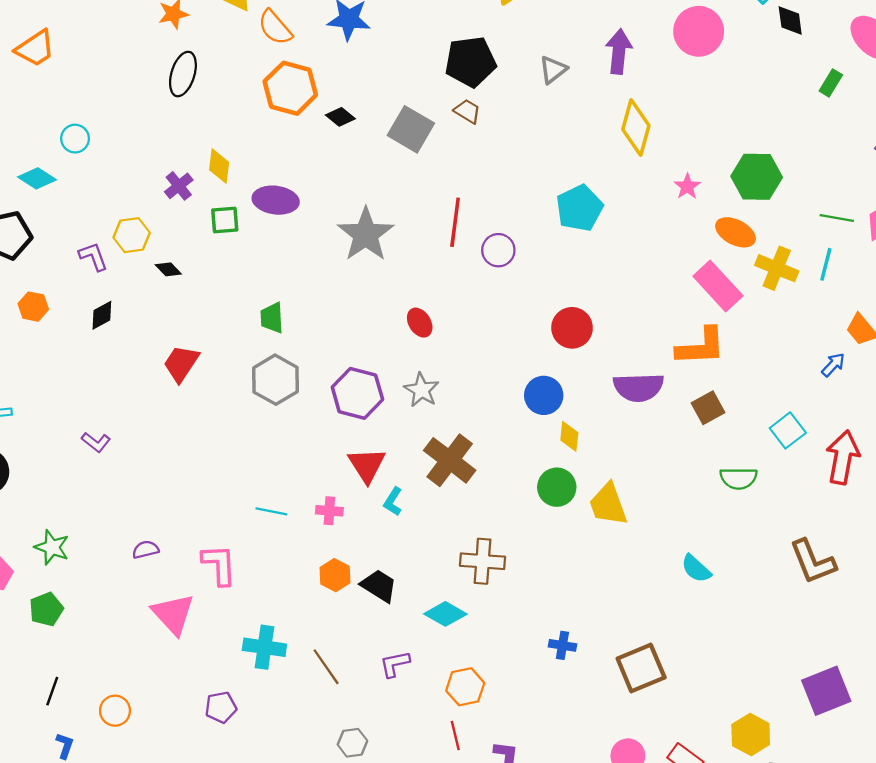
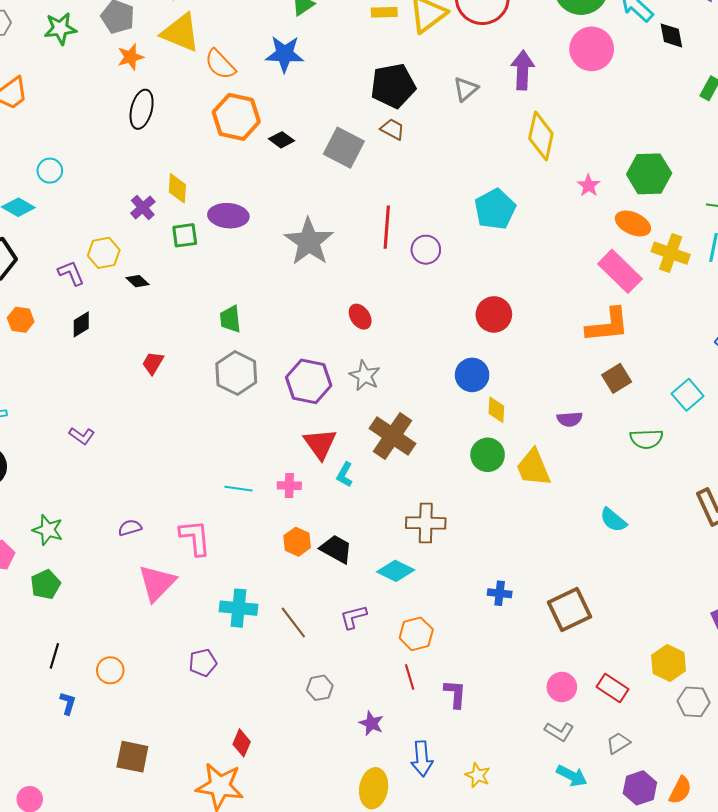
red trapezoid: (181, 363) -> (153, 363), size x0.7
purple semicircle: (638, 387) -> (570, 419), moved, size x0.6
pink triangle: (173, 614) -> (157, 583), turned 30

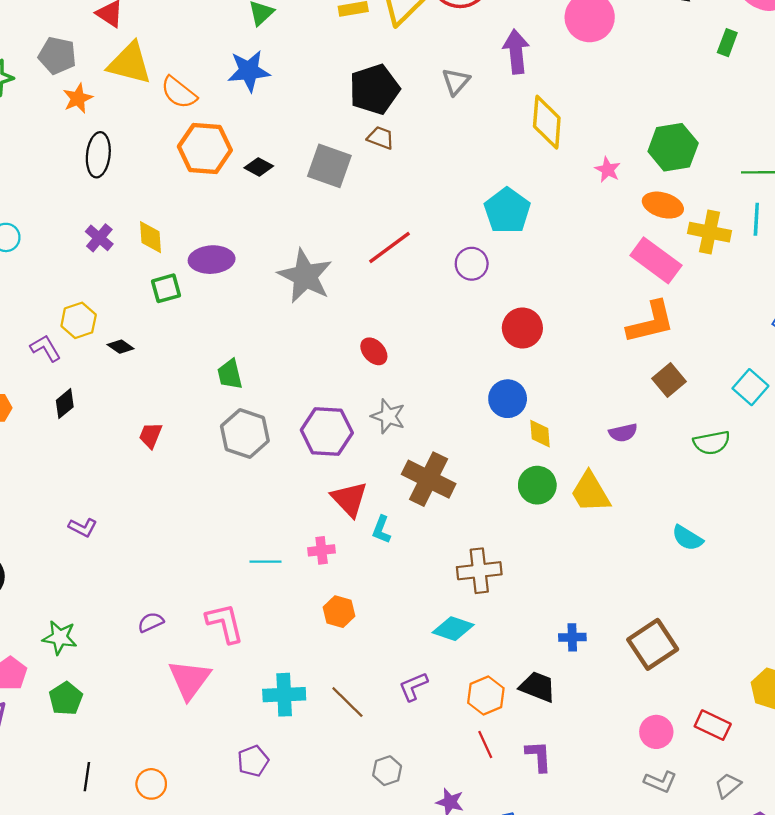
purple cross: (143, 208) -> (99, 238), moved
red line: (387, 227) -> (389, 248), turned 57
purple circle: (426, 250) -> (472, 264), moved
black trapezoid: (336, 549) -> (538, 687), moved

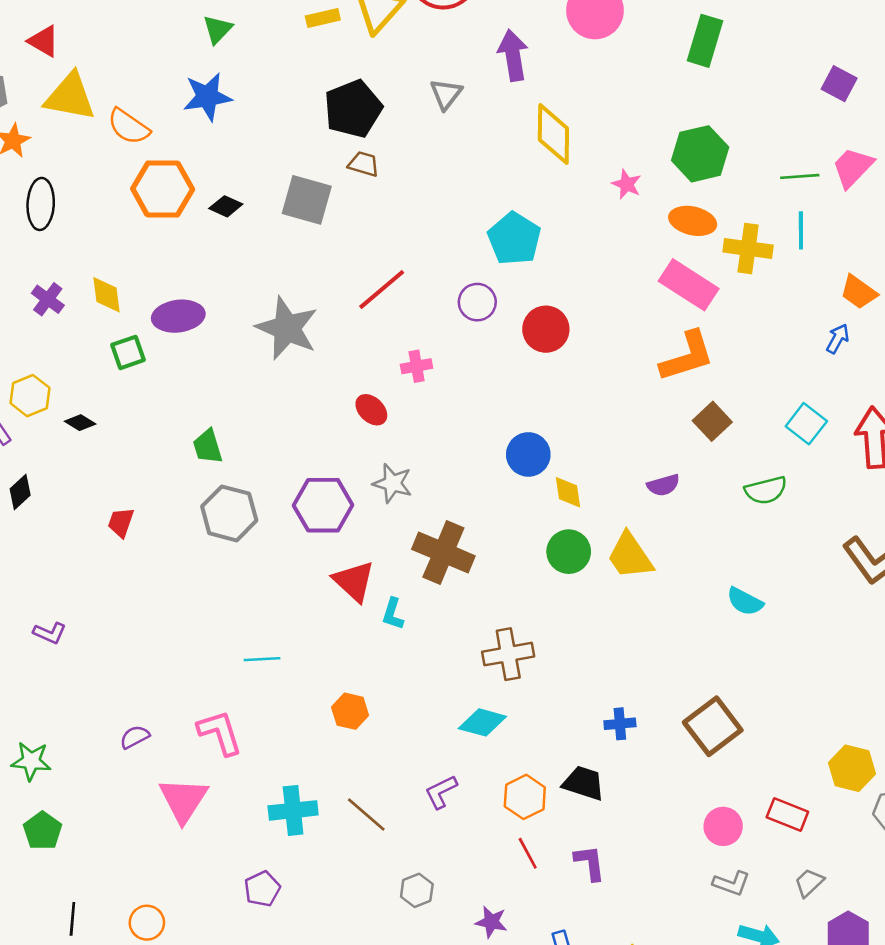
green rectangle: (727, 43) -> (705, 41), moved, size x1.6
red circle: (522, 328) -> (546, 329), moved
pink cross: (322, 550) -> (417, 366), moved

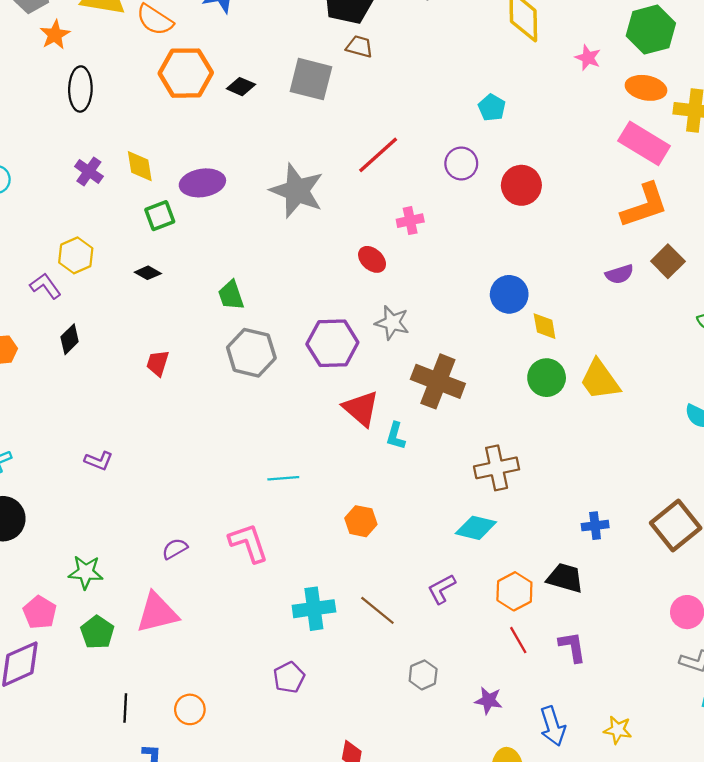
cyan pentagon: (514, 239) -> (492, 108), size x0.6
black diamond: (80, 423) -> (148, 273), moved
purple semicircle: (663, 485) -> (620, 274), moved
pink triangle: (183, 800) -> (157, 613), moved, turned 45

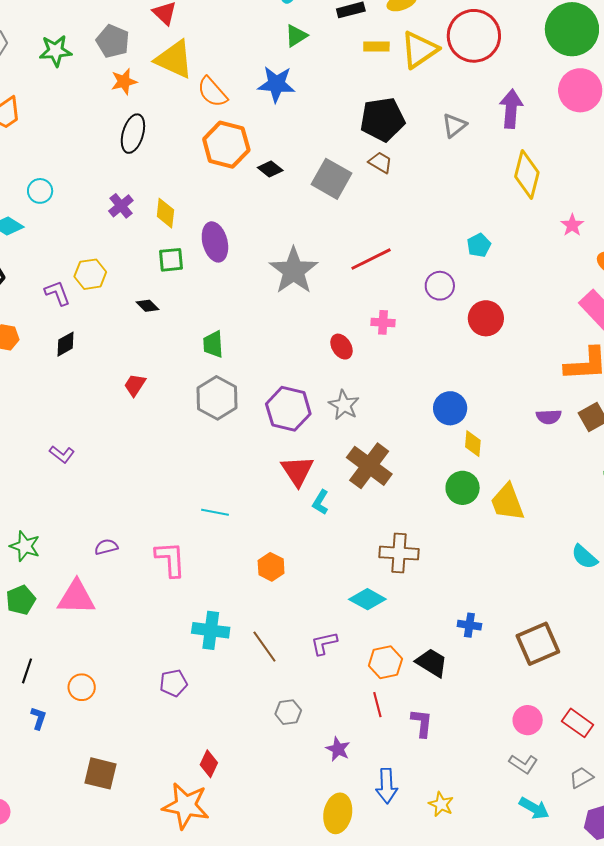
purple ellipse: (202, 183) -> (215, 242), turned 69

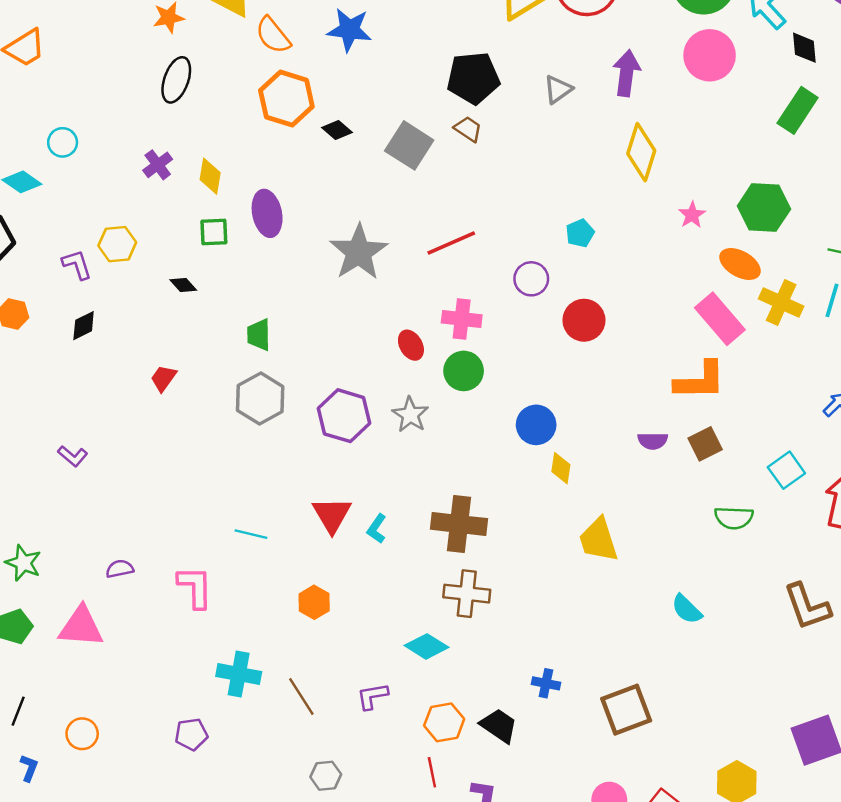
pink cross: (383, 322) -> (462, 319), size x1.4
brown cross: (369, 466) -> (459, 524), moved, turned -33
red triangle: (297, 471) -> (332, 515), moved
green circle: (463, 488) -> (464, 371), moved

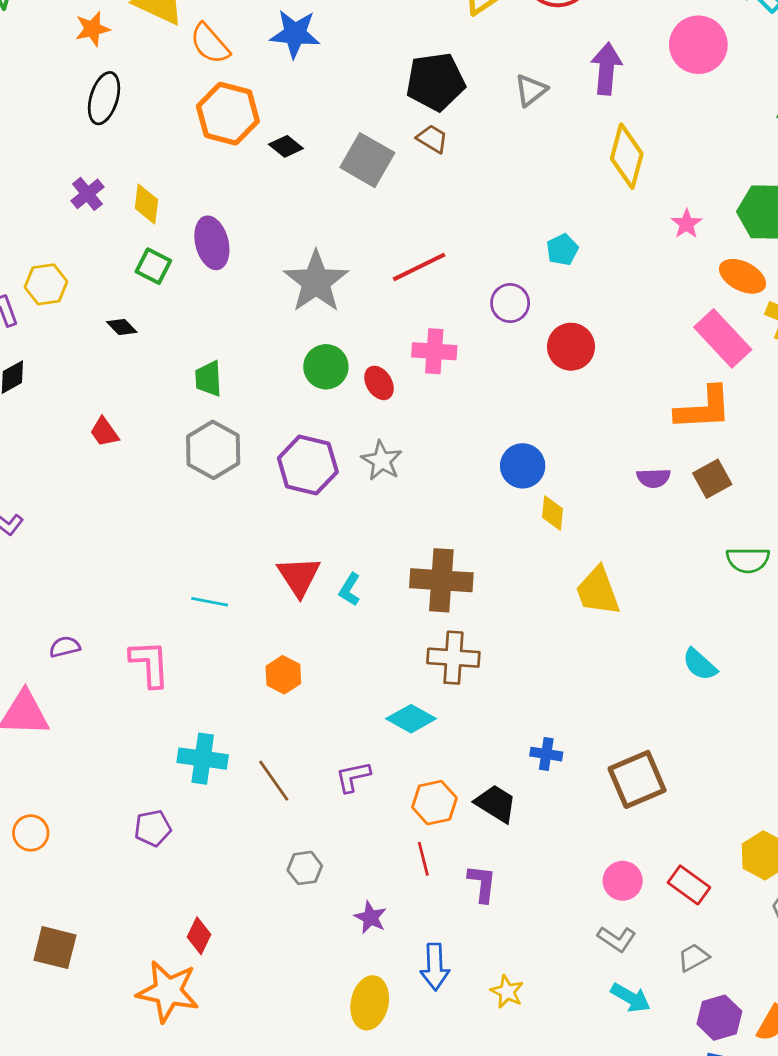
green square: (214, 232) -> (153, 266), turned 32
green circle: (464, 371) -> (326, 367), moved
red trapezoid: (163, 378) -> (104, 432), turned -68

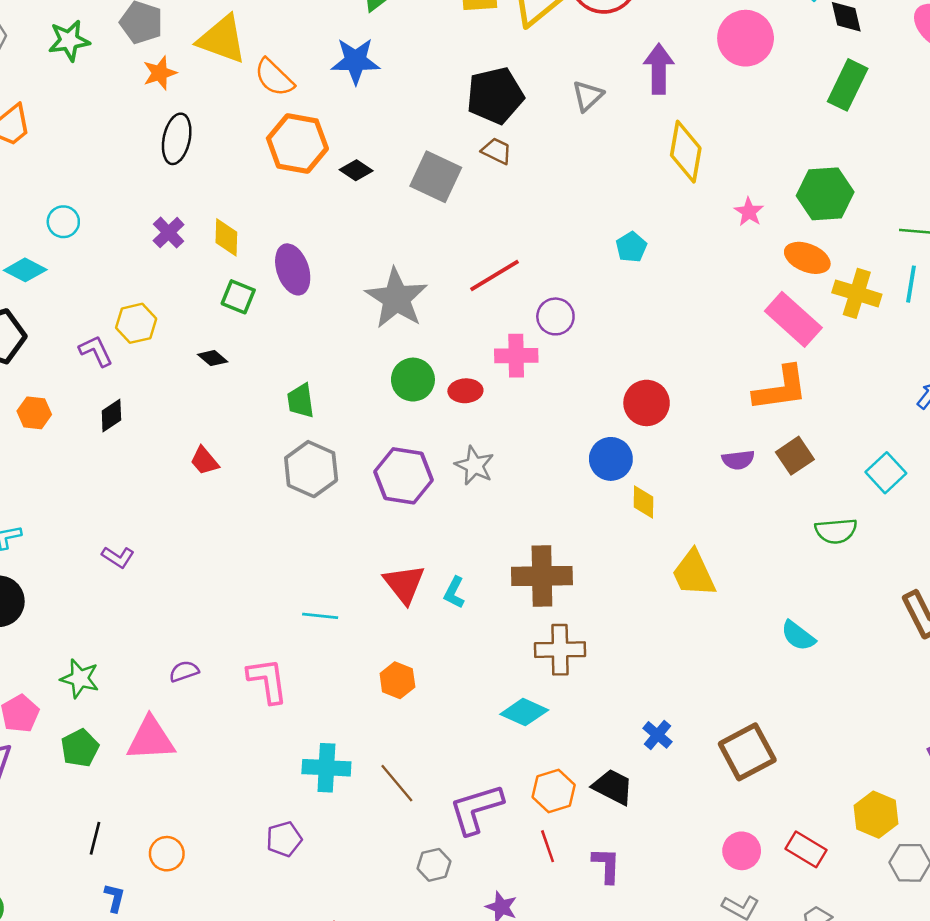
purple circle: (510, 303) -> (555, 316), moved
red circle: (571, 347) -> (647, 403), moved
red ellipse: (379, 383) -> (465, 391), turned -56
blue cross: (546, 754) -> (657, 735), turned 36
purple L-shape: (353, 777) -> (476, 809), moved, size x1.6

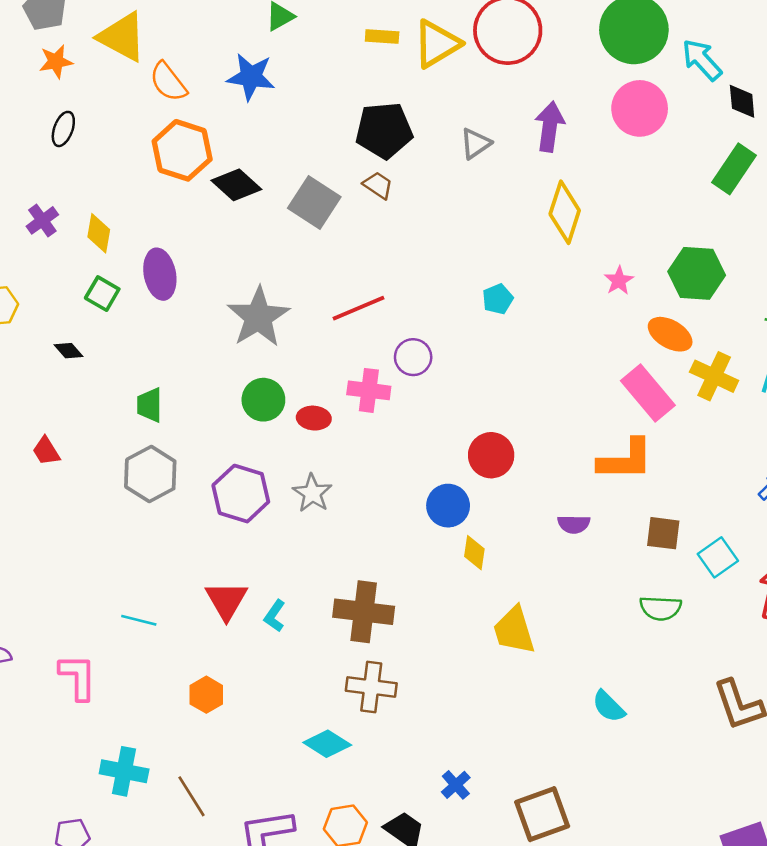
black ellipse: (177, 139) -> (63, 129), size x0.7
black diamond: (356, 170) -> (236, 185), size x1.5
brown square: (795, 456) -> (663, 533), moved, turned 33

